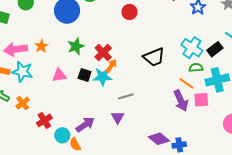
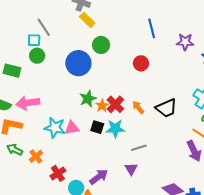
orange star: (41, 46) -> (102, 106), moved
orange arrow: (111, 66) -> (138, 107), moved, turned -72
cyan star: (22, 72) -> (55, 128), moved

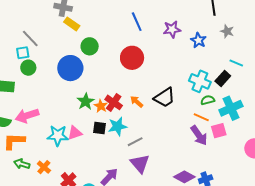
red circle: (141, 63) -> (132, 58), size x1.5
gray line: (139, 148) -> (135, 142), moved
purple triangle: (131, 169) -> (140, 164), size x1.5

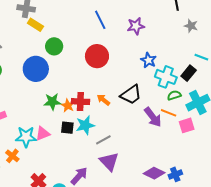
blue star: (198, 40) -> (148, 60), moved
green star: (86, 102) -> (52, 102), turned 30
red cross: (114, 102) -> (80, 102), turned -30
purple arrow: (199, 135) -> (153, 117), moved
orange cross: (44, 167) -> (12, 156), moved

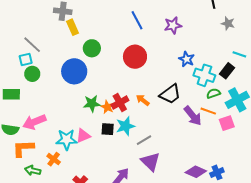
yellow rectangle: (35, 25) -> (72, 27), turned 35
red cross: (80, 102) -> (120, 103), turned -30

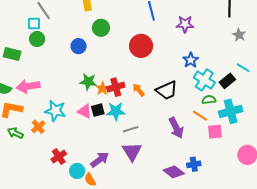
blue circle: (74, 71) -> (79, 46), size x0.6
purple arrow: (193, 116) -> (176, 128), moved
black square: (108, 129) -> (98, 110), turned -32
pink triangle: (83, 136) -> (84, 111), moved, turned 35
blue cross: (217, 172) -> (194, 164), moved

